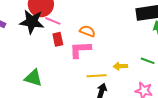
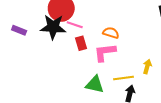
yellow arrow: (120, 66) -> (147, 67), turned 112
green triangle: (33, 78) -> (95, 84), moved

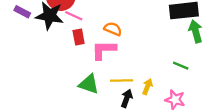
purple rectangle: (19, 30) -> (22, 12), moved
yellow arrow: (147, 67) -> (147, 87), moved

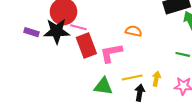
orange semicircle: (113, 29) -> (134, 31), moved
red rectangle: (79, 37) -> (86, 46), size x1.6

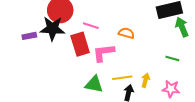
pink line: (78, 27) -> (91, 26), moved
purple rectangle: (31, 32) -> (29, 36), moved, turned -32

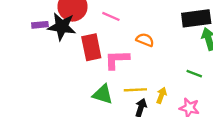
pink line: (91, 26) -> (111, 16), moved
purple rectangle: (29, 36) -> (40, 25), moved

